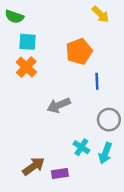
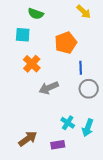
green semicircle: (14, 17) -> (36, 14), moved
orange cross: (26, 67) -> (32, 64), moved
gray circle: (109, 120) -> (89, 89), moved
purple rectangle: (60, 173) -> (58, 145), moved

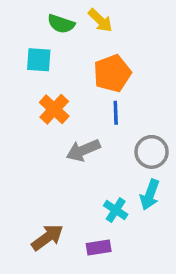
yellow arrow: (84, 12) -> (100, 20), moved
blue line: (81, 68) -> (116, 113), moved
cyan arrow: (88, 128) -> (150, 195), moved

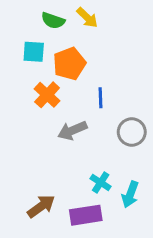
orange pentagon: (112, 73) -> (69, 64), moved
cyan arrow: (150, 195) -> (130, 194), moved
purple rectangle: (99, 248) -> (86, 215), size x1.5

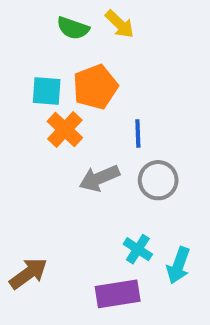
cyan square: (34, 52) -> (47, 91), moved
gray circle: (132, 132) -> (158, 180), moved
brown arrow: (41, 206) -> (28, 274), moved

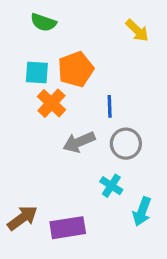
yellow arrow: (120, 24) -> (137, 30), moved
green semicircle: (73, 28) -> (43, 22), moved
cyan cross: (138, 249) -> (111, 186), moved
purple rectangle: (118, 294) -> (68, 228), moved

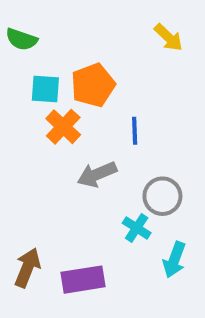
green semicircle: (43, 22) -> (21, 39), moved
gray circle: (126, 144) -> (162, 196), moved
brown arrow: (22, 218) -> (27, 268), turned -32

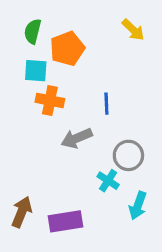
green semicircle: (21, 39) -> (33, 31), moved, turned 85
orange pentagon: (93, 85) -> (67, 49), moved
orange cross: (63, 127) -> (50, 100), turned -32

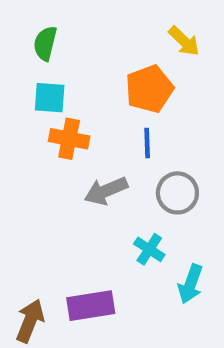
orange pentagon: (67, 49) -> (149, 89), moved
gray circle: (128, 155) -> (177, 193), moved
brown arrow: (22, 212) -> (30, 321), moved

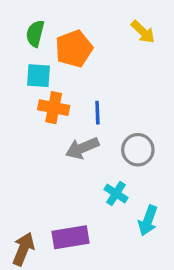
orange pentagon: (149, 89) -> (74, 49), moved
blue line: (147, 143) -> (97, 113), moved

